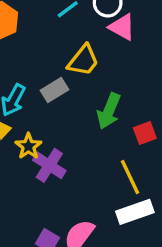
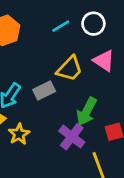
pink triangle: (122, 27) -> (104, 61), moved
purple cross: (49, 165) -> (72, 137), moved

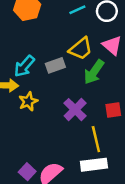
green arrow: (87, 112) -> (94, 72), moved

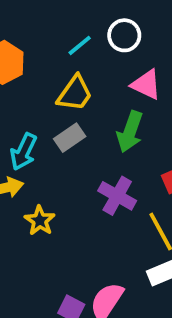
yellow trapezoid: (81, 49) -> (75, 93), moved
yellow star: (28, 101) -> (40, 220), moved

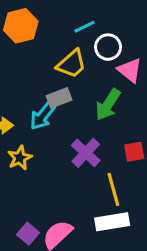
white circle: (124, 35) -> (108, 47), moved
cyan arrow: (24, 152) -> (43, 116), moved

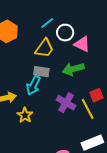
gray rectangle: (59, 98) -> (41, 72), turned 42
green arrow: (108, 105) -> (73, 69), turned 55
yellow line: (113, 189) -> (88, 109), moved

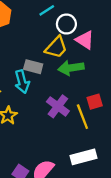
yellow trapezoid: (44, 48) -> (56, 47), moved
cyan arrow: (33, 85) -> (22, 82), turned -48

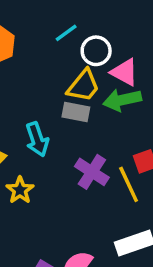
gray rectangle: (33, 67) -> (76, 112), moved
green arrow: (71, 68) -> (122, 100), moved

